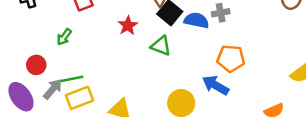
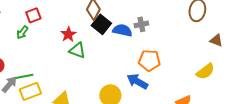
green arrow: (64, 37) -> (22, 32), moved
green triangle: (161, 46) -> (77, 50), moved

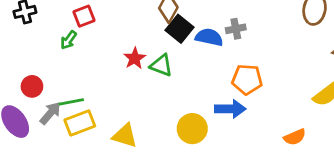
red star: (68, 34) -> (135, 58), moved
green triangle: (77, 50) -> (161, 65), moved
blue arrow: (137, 81) -> (230, 109), turned 150

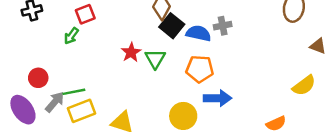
green triangle: (161, 65) -> (155, 59), turned 40
orange pentagon: (247, 79) -> (200, 69), moved

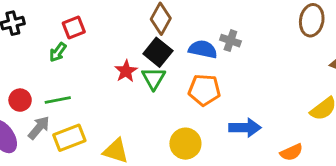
black square: (172, 26) -> (158, 52), moved
gray cross: (223, 26) -> (230, 41), turned 30
green line: (74, 92) -> (58, 100), moved
blue arrow: (218, 98) -> (245, 128), moved

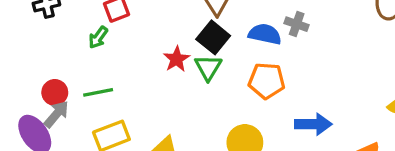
gray arrow: (39, 128) -> (56, 114), moved

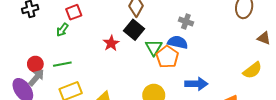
blue semicircle: (265, 34) -> (178, 42), moved
green triangle: (208, 67) -> (154, 47), moved
orange pentagon: (267, 81) -> (167, 57), turned 30

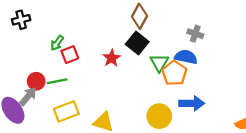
red square: (74, 12) -> (70, 55), moved
red circle: (35, 64) -> (36, 81), moved
blue arrow: (196, 84) -> (192, 103), moved

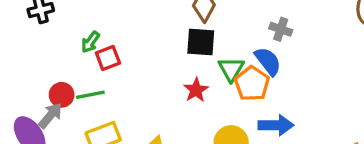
black square: (137, 43) -> (201, 42), turned -35
blue semicircle: (186, 57) -> (268, 61), turned 40
red star: (112, 58) -> (196, 90), moved

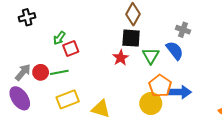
orange pentagon: (252, 84) -> (160, 86), moved
red star: (196, 90) -> (121, 58), moved
gray arrow: (50, 116) -> (23, 72), moved

